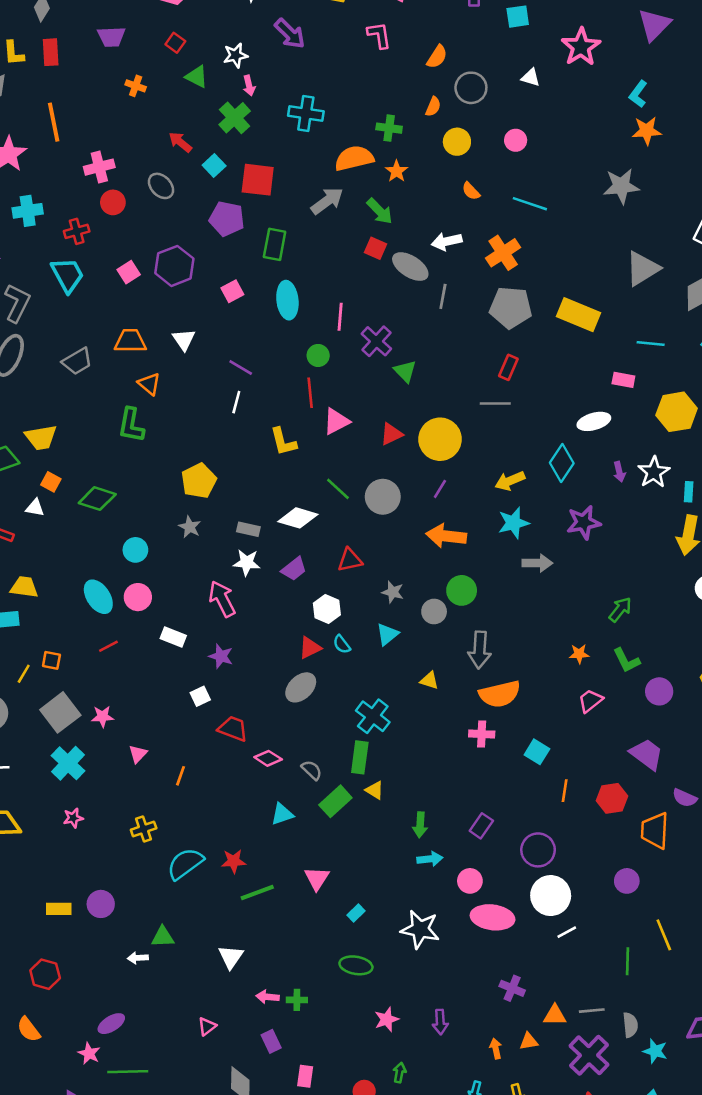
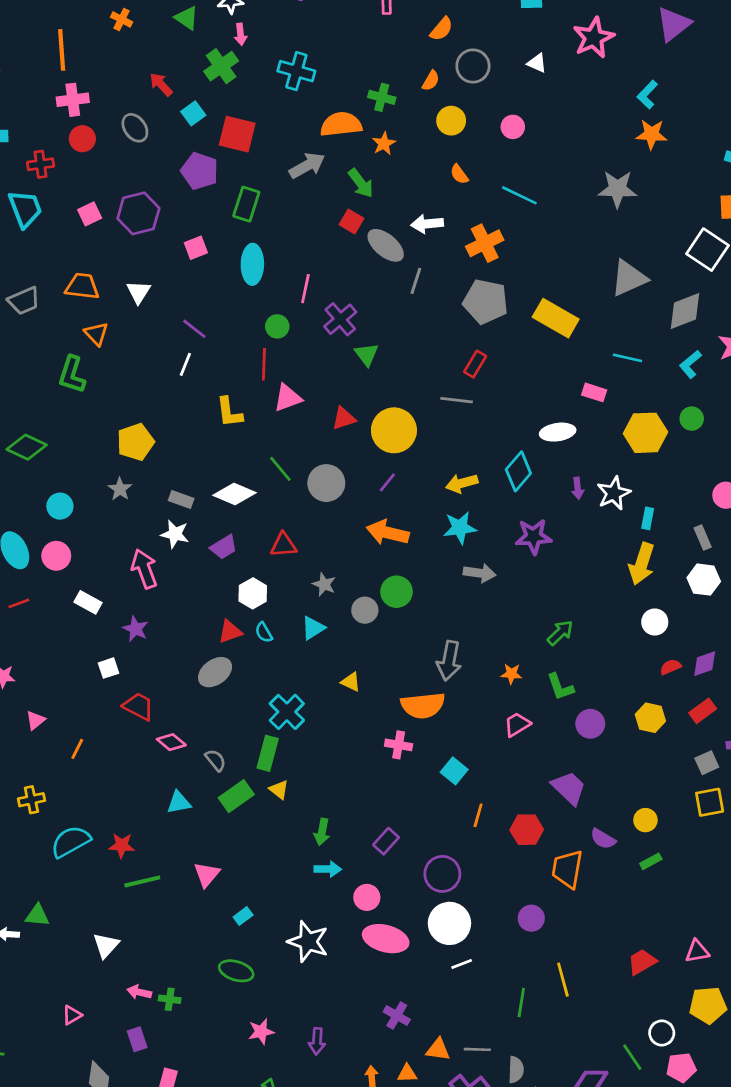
orange line: (54, 122) -> (62, 50), moved
gray arrow: (480, 650) -> (449, 661), moved

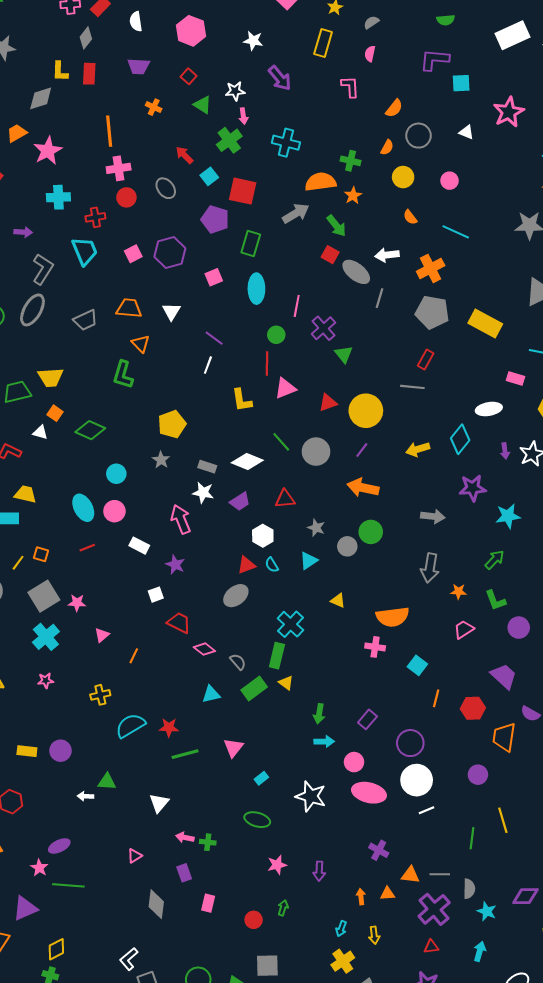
cyan star: (460, 528) -> (508, 516), moved
gray arrow: (449, 661) -> (430, 568), moved

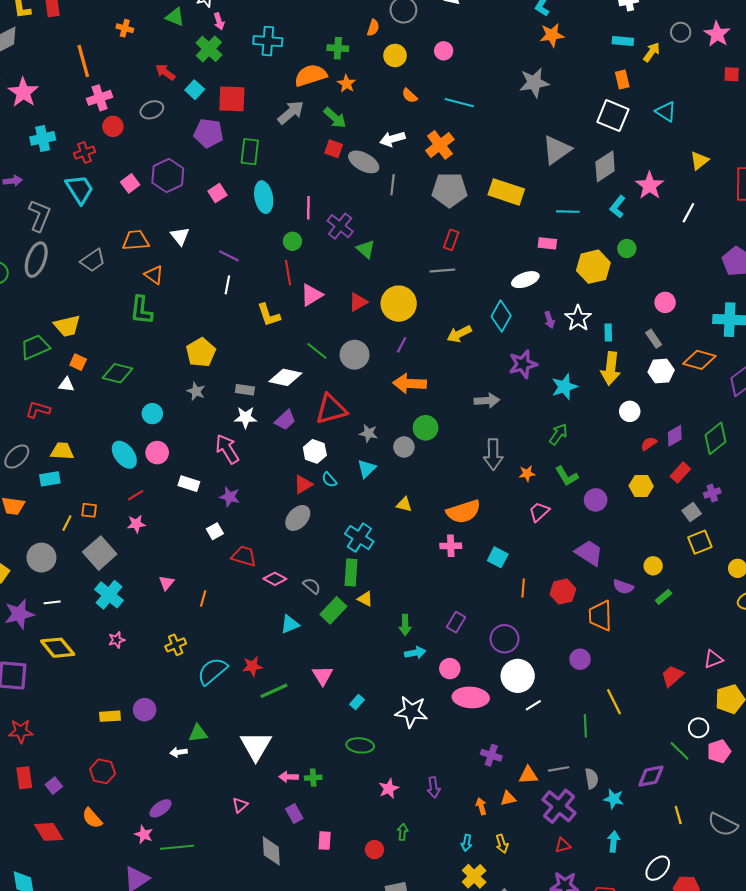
gray ellipse: (166, 188) -> (152, 110), turned -65
red triangle: (285, 499) -> (331, 409), size x1.5
pink star: (77, 603) -> (136, 524), moved
white triangle: (159, 803) -> (256, 746), size x1.5

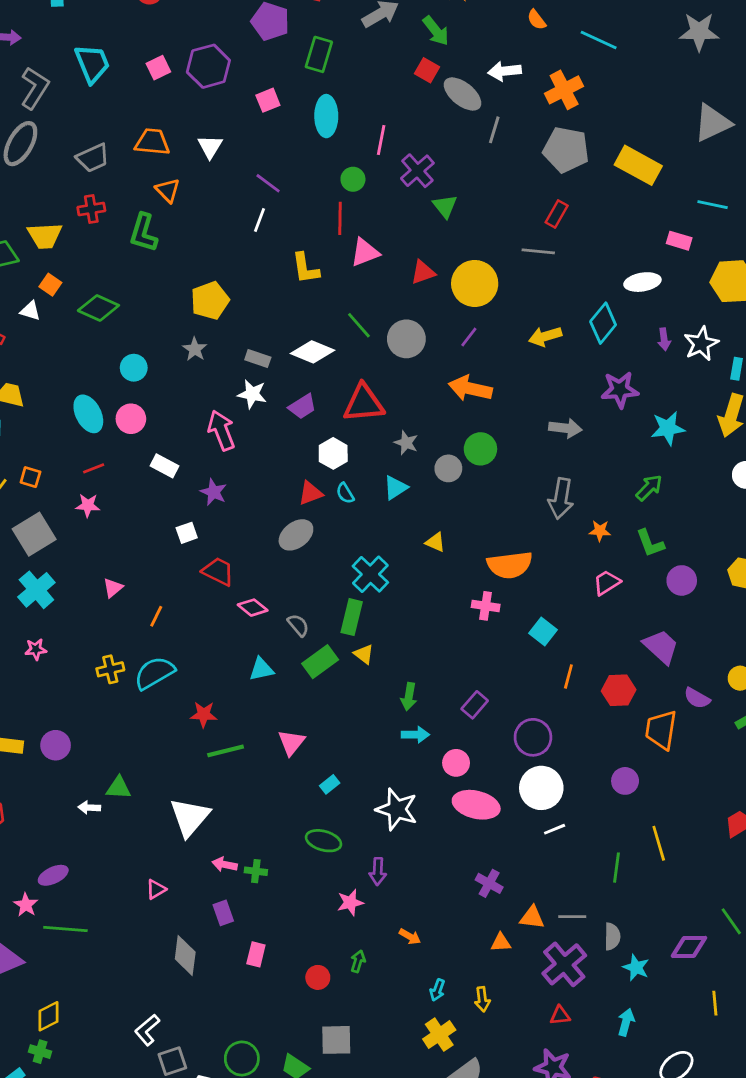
red cross: (85, 153) -> (91, 209), moved
cyan semicircle: (212, 671) -> (154, 673), moved
purple arrow: (434, 787) -> (378, 871), moved
orange arrow: (481, 806) -> (410, 936), moved, turned 126

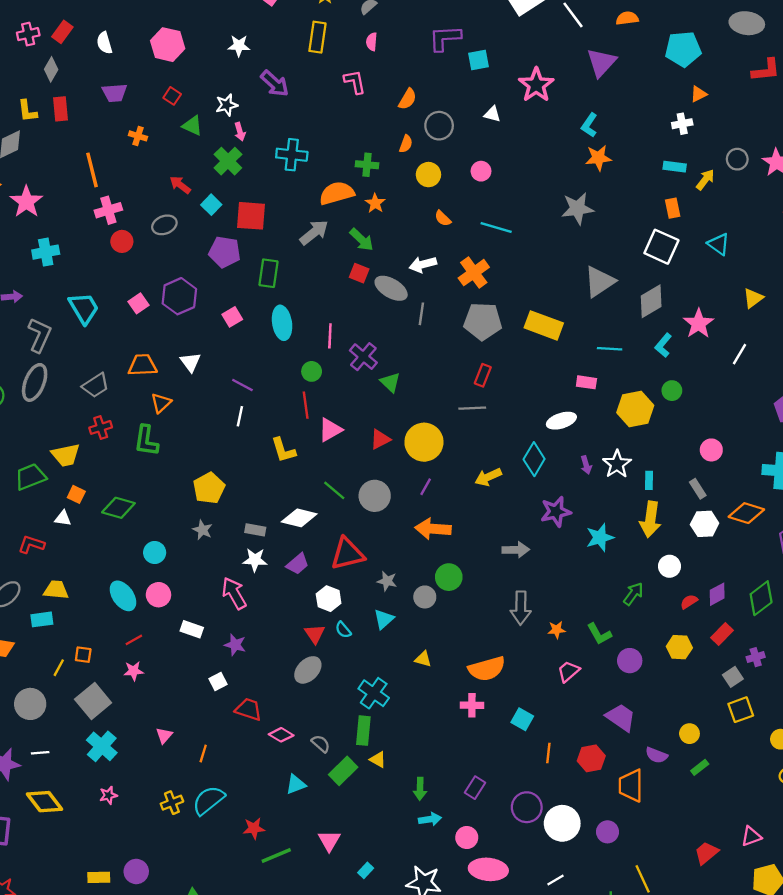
orange triangle: (168, 190) -> (161, 403), turned 40
green arrow: (649, 488) -> (633, 594), moved
red triangle: (311, 493) -> (315, 634), turned -35
white circle: (541, 788) -> (562, 823), moved

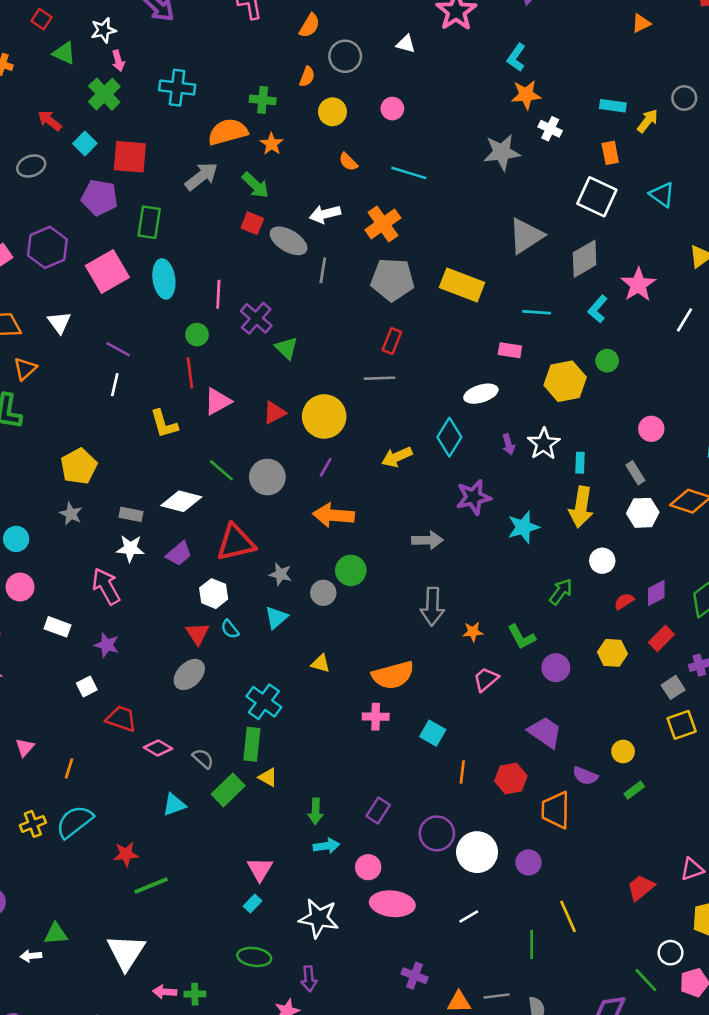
white cross: (682, 124) -> (550, 129), moved, turned 36
pink square: (232, 317) -> (107, 272), size x1.8
pink triangle: (329, 841) -> (260, 869), moved

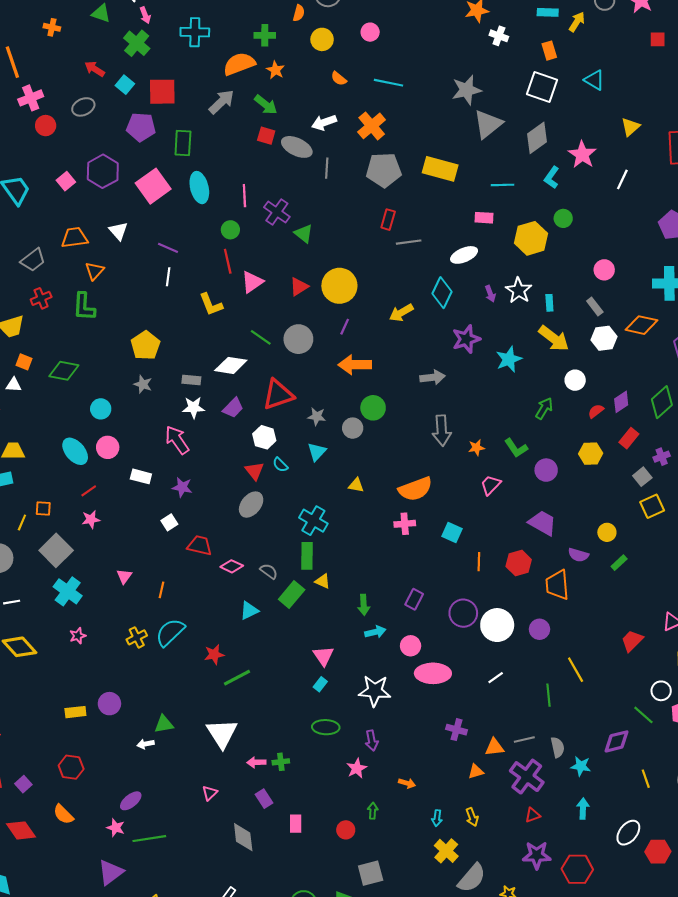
gray star: (502, 152) -> (467, 90), moved
gray line: (380, 378) -> (409, 242), moved
yellow arrow: (581, 507) -> (554, 338), turned -56

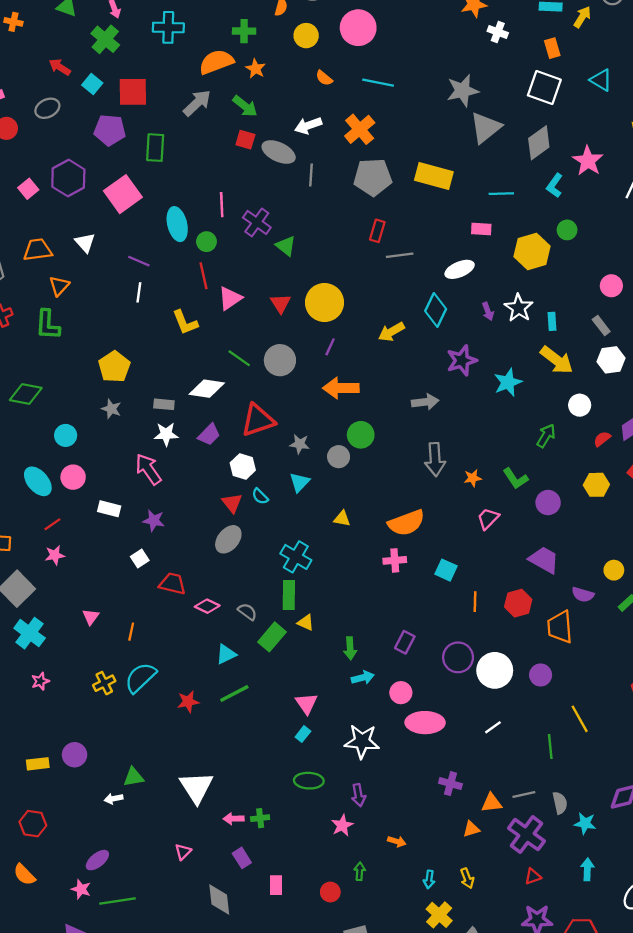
pink circle: (370, 32) -> (358, 28), size x1.8
cyan ellipse: (199, 188) -> (177, 224), moved
red triangle: (299, 287) -> (281, 303), turned -30
green line: (237, 678) -> (234, 694), moved

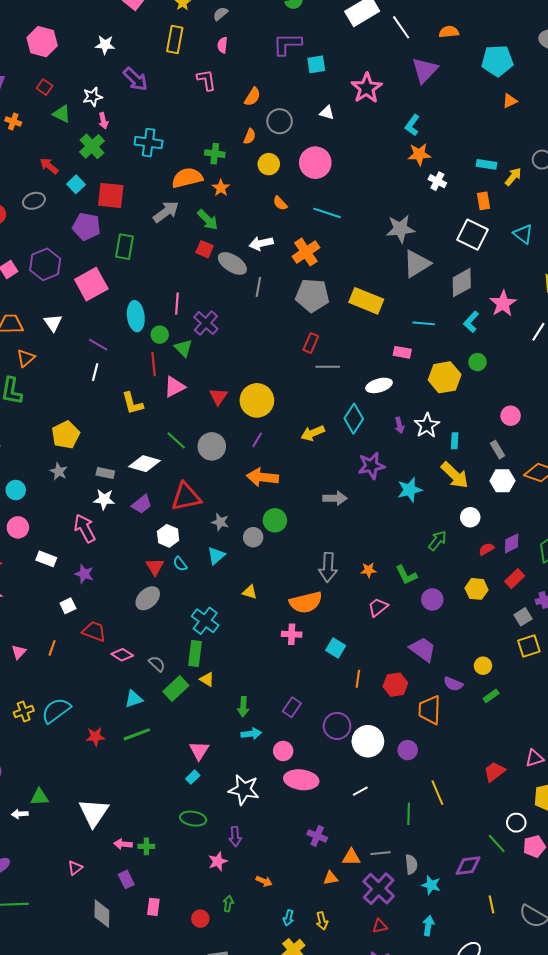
green triangle: (286, 246) -> (183, 348), moved
gray arrow: (435, 459) -> (328, 567), moved
orange line: (131, 632) -> (52, 648), moved

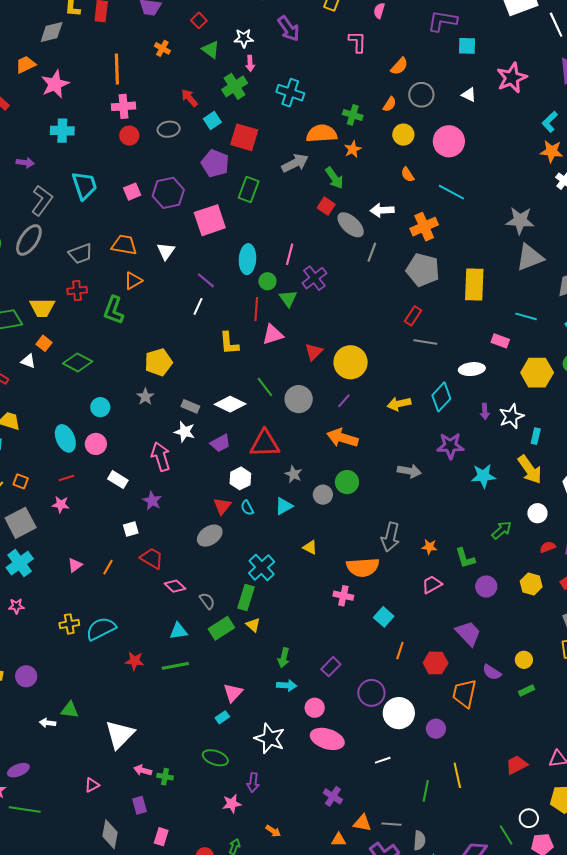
yellow rectangle: (366, 301) -> (474, 285), turned 60

